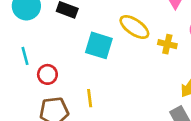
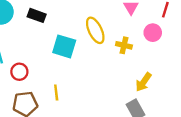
yellow ellipse: (134, 27) -> (95, 30), turned 30

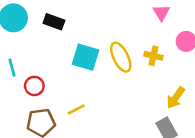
yellow ellipse: (95, 30) -> (121, 57), moved
yellow line: (56, 92) -> (76, 109), turned 70

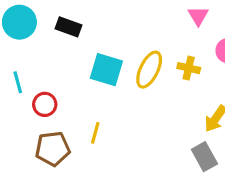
yellow ellipse: (121, 57) -> (149, 70), turned 52
yellow line: (76, 109) -> (95, 133), turned -48

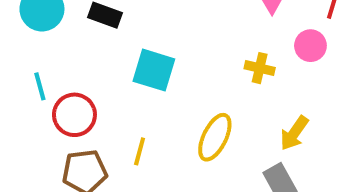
yellow ellipse: (149, 70) -> (215, 137), moved
red circle: (45, 104) -> (74, 115), size x1.4

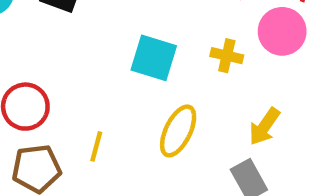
pink circle: (310, 46) -> (282, 31), size x1.4
cyan square: (154, 70) -> (154, 58), moved

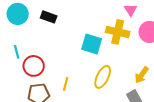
yellow cross: (227, 56) -> (118, 32), moved, size x1.6

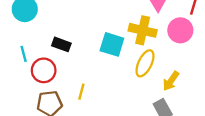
black rectangle: (49, 17) -> (61, 44), moved
yellow ellipse: (103, 77) -> (145, 63), moved

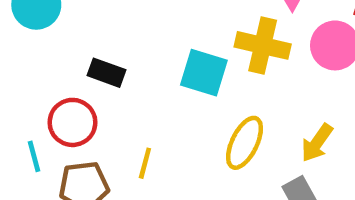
cyan line: (24, 54) -> (34, 156), moved
yellow ellipse: (145, 63) -> (245, 143), moved

